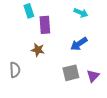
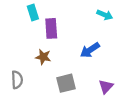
cyan arrow: (81, 13) -> (105, 15), moved
gray square: (71, 73) -> (66, 83), moved

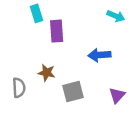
blue arrow: (90, 50) -> (99, 55), turned 30
brown star: (43, 57) -> (47, 73), moved

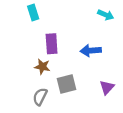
purple rectangle: (57, 31) -> (52, 44), moved
gray semicircle: (19, 88) -> (40, 97), moved, turned -150

